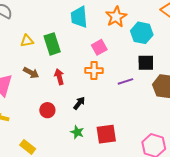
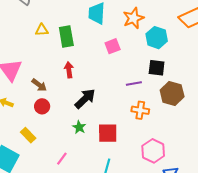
orange cross: (94, 71) -> (140, 110), moved
brown arrow: (31, 73) -> (39, 85), moved
black arrow: (79, 103) -> (85, 99), size x1.6
red circle: (47, 110) -> (42, 106), moved

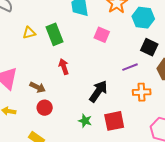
pink square: (113, 46) -> (102, 35), turned -35
black square: (157, 68) -> (149, 47), turned 30
black arrow: (85, 99) -> (98, 91), moved

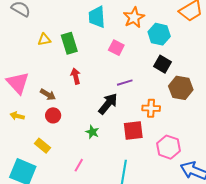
purple line: (130, 67) -> (125, 83), moved
red square: (114, 121) -> (133, 130), moved

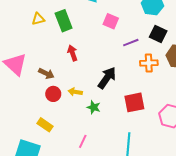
purple line: (125, 83) -> (131, 43), moved
orange cross: (151, 108) -> (149, 63), moved
yellow arrow: (17, 116) -> (75, 92), moved

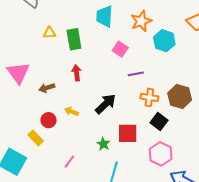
black square: (158, 34) -> (159, 122), moved
brown arrow: (46, 73) -> (47, 88), turned 126
red circle: (53, 94) -> (49, 120), moved
green star: (94, 107) -> (103, 144), moved

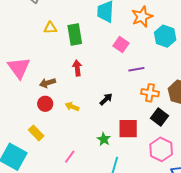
black arrow: (105, 104) -> (106, 99), size x0.6
red circle: (49, 120) -> (45, 104), moved

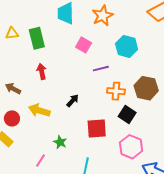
cyan hexagon: (165, 36) -> (127, 46), moved
brown arrow: (47, 83) -> (13, 89), turned 49
red circle: (45, 104) -> (12, 118), moved
yellow arrow: (72, 107) -> (39, 110), size x1.5
green star: (104, 139) -> (60, 142), moved

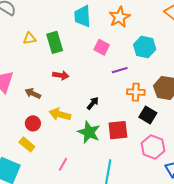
red arrow: (42, 71) -> (61, 75), turned 112
green star: (60, 142) -> (89, 132), moved, size x1.6

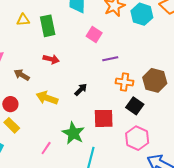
cyan hexagon: (145, 47) -> (142, 14), moved
red circle: (33, 123) -> (10, 104), moved
green star: (89, 132) -> (73, 133), moved

